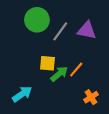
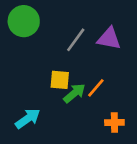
green circle: (37, 20) -> (24, 21), moved
orange cross: (91, 97) -> (114, 123), turned 32

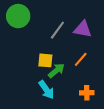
orange line: (96, 88) -> (81, 59), moved
cyan arrow: (28, 119) -> (46, 90), moved, turned 90

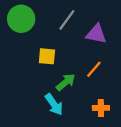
gray line: (57, 30) -> (67, 20), moved
yellow square: (45, 60) -> (47, 56), moved

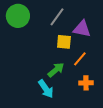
yellow square: (47, 56) -> (64, 42), moved
orange cross: (101, 108) -> (86, 83), moved

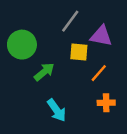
green circle: (18, 16) -> (22, 45), moved
green arrow: (56, 70) -> (44, 72), moved

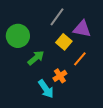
yellow square: (79, 52) -> (64, 42), turned 35
orange cross: (106, 103) -> (60, 76), moved, turned -32

